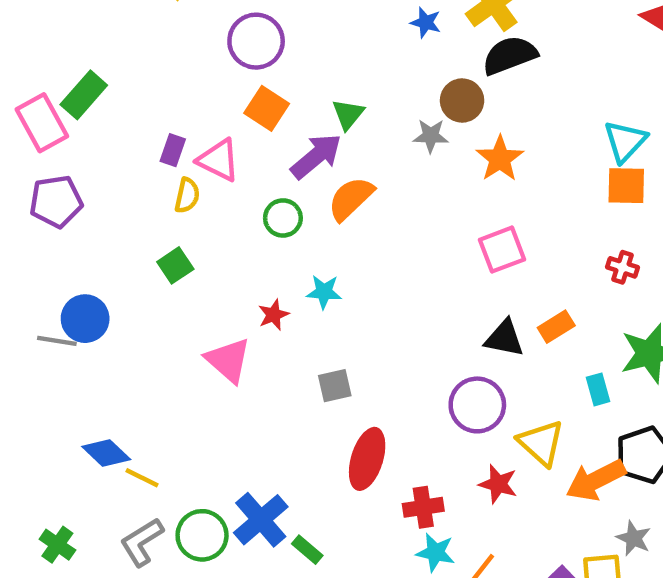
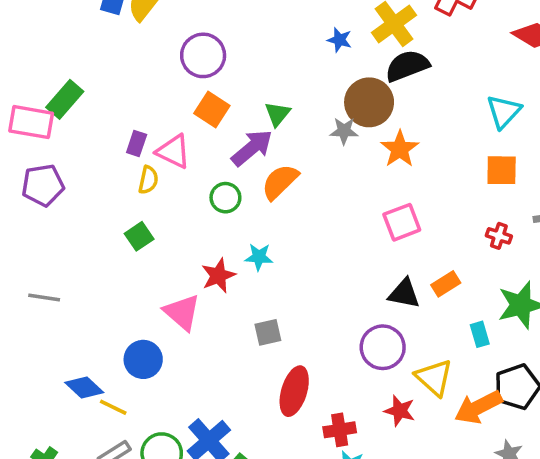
brown circle: (462, 100) -> (369, 102), size x1.4
pink rectangle: (42, 123) -> (31, 122), turned -51
cyan triangle: (625, 141) -> (504, 112), moved
red star: (274, 315) -> (218, 276), size x1.4
blue circle: (85, 319) -> (143, 359), moved

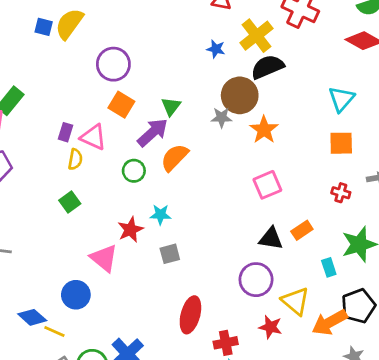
gray square: (268, 332) -> (170, 254), moved

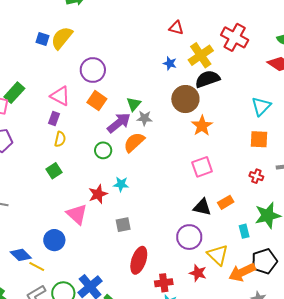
gray star: (221, 118) -> (144, 118), moved
pink triangle: (93, 137) -> (60, 96), moved
gray square: (170, 254) -> (123, 225), moved

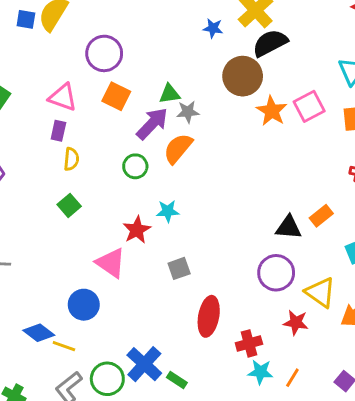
green triangle: (134, 104) -> (170, 94), turned 49
pink square: (202, 167) -> (309, 106), moved

